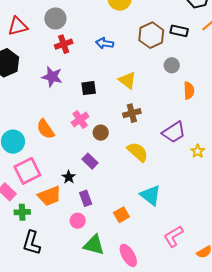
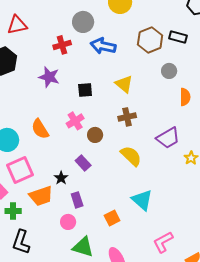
gray circle: (55, 19) -> (83, 22), moved
blue arrow: (105, 43) -> (103, 46), size x1.4

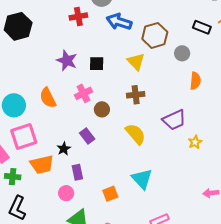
black rectangle: (178, 37) -> (202, 27), moved
brown hexagon: (150, 40) -> (155, 35), moved
purple star: (49, 77) -> (67, 61), moved

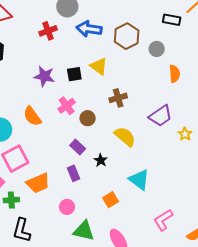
yellow triangle: (136, 62) -> (99, 66), moved
black star: (64, 149) -> (101, 160), moved
purple rectangle: (77, 172) -> (74, 173), moved

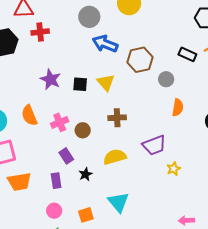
red cross: (48, 31) -> (40, 32), moved
pink cross: (67, 106) -> (60, 122), moved
yellow semicircle: (125, 137) -> (115, 157), turned -70
pink circle: (67, 207) -> (54, 211), moved

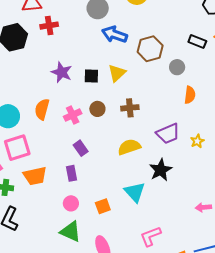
yellow triangle: (106, 82) -> (117, 73), turned 30
orange semicircle: (29, 115) -> (42, 109), turned 40
brown circle: (83, 130) -> (97, 109), moved
yellow star: (174, 169) -> (197, 141), moved
black star: (85, 174) -> (161, 170), moved, size x1.6

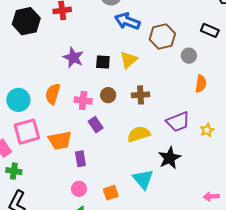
pink cross: (73, 115) -> (83, 100), turned 30
purple rectangle: (81, 148) -> (96, 125), moved
orange trapezoid: (35, 176) -> (60, 140), moved

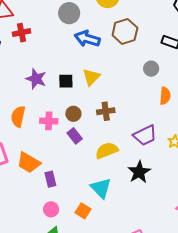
brown hexagon: (162, 36) -> (125, 31), moved
purple rectangle: (96, 125) -> (75, 136), moved
orange trapezoid: (60, 140) -> (29, 162), turned 45
cyan triangle: (143, 179) -> (101, 188), moved
orange square: (111, 193) -> (83, 211), turned -35

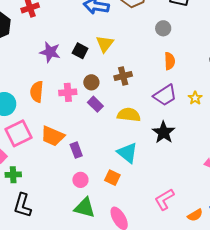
black square: (66, 81) -> (80, 51), turned 35
orange semicircle: (165, 96) -> (170, 61), moved
yellow semicircle: (107, 150) -> (129, 115), turned 35

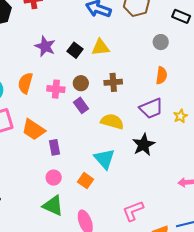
yellow triangle: (105, 44) -> (101, 47), turned 36

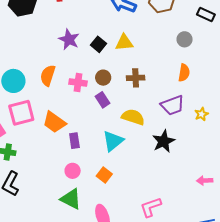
cyan triangle: (104, 159) -> (113, 141), moved, turned 30

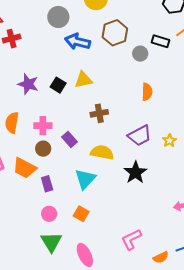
gray circle: (185, 39) -> (140, 54), moved
orange semicircle: (184, 73) -> (147, 92), moved
brown circle: (103, 78) -> (43, 149), moved
green triangle: (71, 199) -> (51, 242), turned 40

